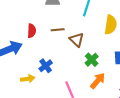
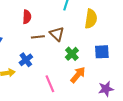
brown line: (58, 30) -> (38, 37), moved
red semicircle: (32, 31) -> (27, 17), moved

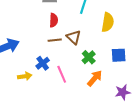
red semicircle: (27, 17) -> (54, 20), moved
pink line: (50, 84) -> (62, 74), moved

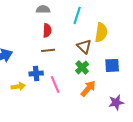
brown triangle: (74, 37) -> (84, 46), moved
blue cross: (43, 63) -> (36, 73), turned 32

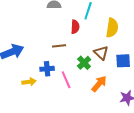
red semicircle: (47, 30) -> (75, 27), moved
brown triangle: (84, 46) -> (101, 53), moved
green cross: (82, 67) -> (84, 63), moved

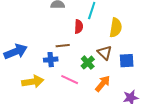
blue cross: (47, 69) -> (51, 60), moved
pink line: (66, 80) -> (70, 80), turned -42
yellow arrow: (29, 82) -> (33, 82), size x1.5

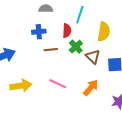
blue cross: (51, 60) -> (39, 32), moved
green cross: (88, 63) -> (76, 47), moved

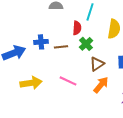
blue cross: (39, 32) -> (41, 42), moved
brown triangle: (93, 57) -> (97, 64), moved, turned 42

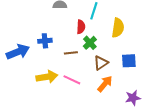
brown line: (61, 47) -> (71, 53), moved
yellow arrow: (31, 83) -> (47, 77), moved

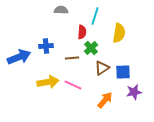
blue square: (129, 61) -> (123, 72), moved
orange arrow: (105, 84) -> (105, 100), moved
purple star: (133, 98) -> (134, 92), moved

